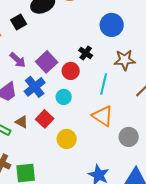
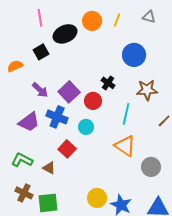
blue cross: (35, 87) -> (57, 117), turned -30
brown triangle: (22, 122) -> (49, 168), moved
yellow circle: (67, 139) -> (97, 198), moved

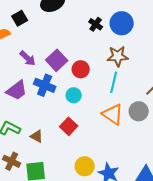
black square: (41, 52) -> (20, 18), moved
black cross: (108, 83) -> (96, 24), moved
brown star: (147, 90) -> (118, 56), moved
red square: (67, 149) -> (69, 126), moved
gray circle: (151, 167) -> (139, 111), moved

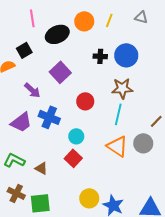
black cross: (96, 24) -> (100, 56), turned -32
purple square: (57, 60) -> (60, 72), moved
cyan circle: (74, 95) -> (76, 136), moved

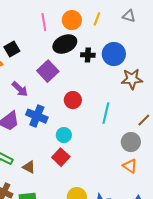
pink line: (32, 18) -> (44, 22), moved
black ellipse: (57, 34) -> (65, 44), moved
brown star: (122, 88) -> (132, 79), moved
orange triangle: (117, 146) -> (130, 166), moved, size x0.7

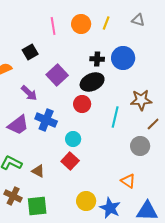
black ellipse: (65, 44) -> (92, 82), moved
black square: (12, 49) -> (30, 52), moved
brown star: (132, 79) -> (141, 100), moved
orange triangle: (130, 166) -> (128, 181), moved

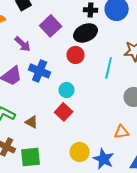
orange triangle: (128, 181) -> (122, 132), turned -42

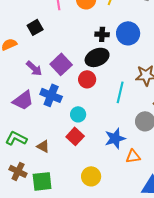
purple square: (51, 26) -> (61, 64), moved
blue star: (104, 159) -> (115, 138), moved, turned 30

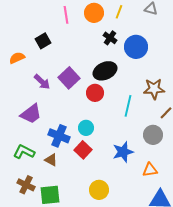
black cross: (102, 34) -> (110, 38), moved, turned 32
blue cross: (51, 95) -> (59, 136), moved
orange triangle: (133, 156) -> (150, 170), moved

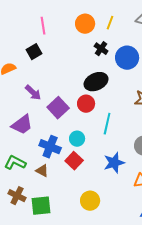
pink line: (66, 15) -> (43, 26), moved
purple square: (69, 78) -> (58, 108), moved
cyan line: (128, 106) -> (107, 124), moved

